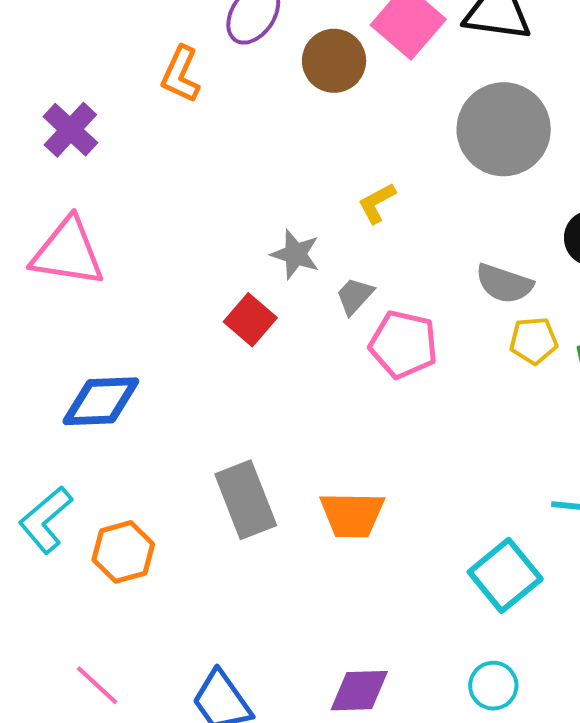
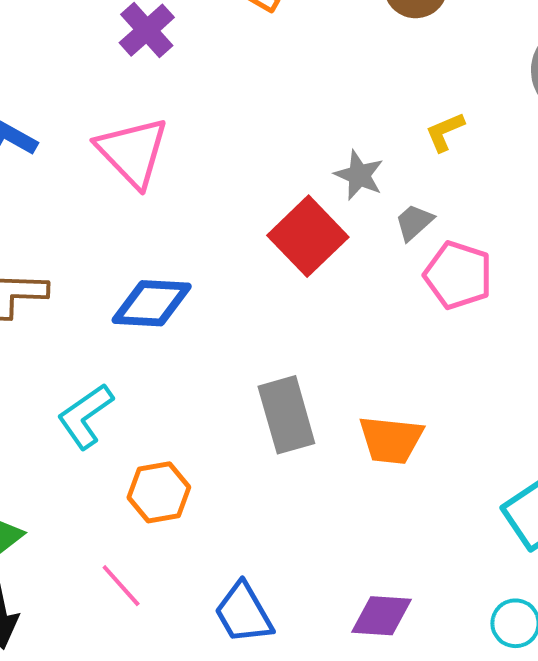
pink triangle: (68, 252) -> (132, 152), turned 32
red square: (250, 320) -> (308, 236), size x1.5
orange hexagon: (123, 552) -> (159, 492), moved

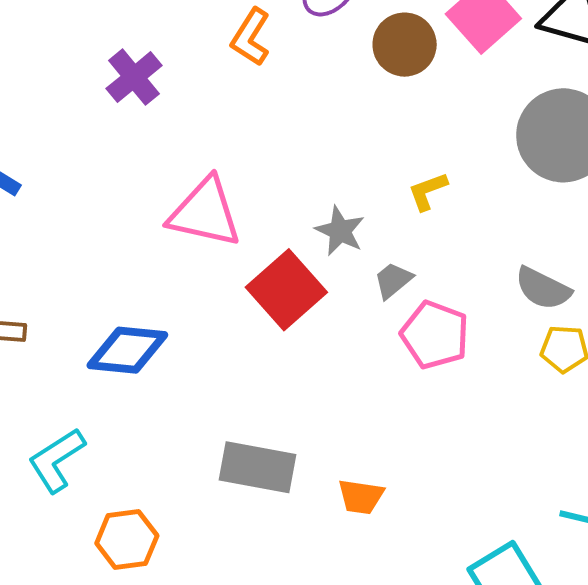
pink triangle: (132, 152) -> (205, 213), moved, turned -36
gray rectangle: (286, 415) -> (257, 467), turned -66
orange trapezoid: (391, 440) -> (361, 497), size x0.7

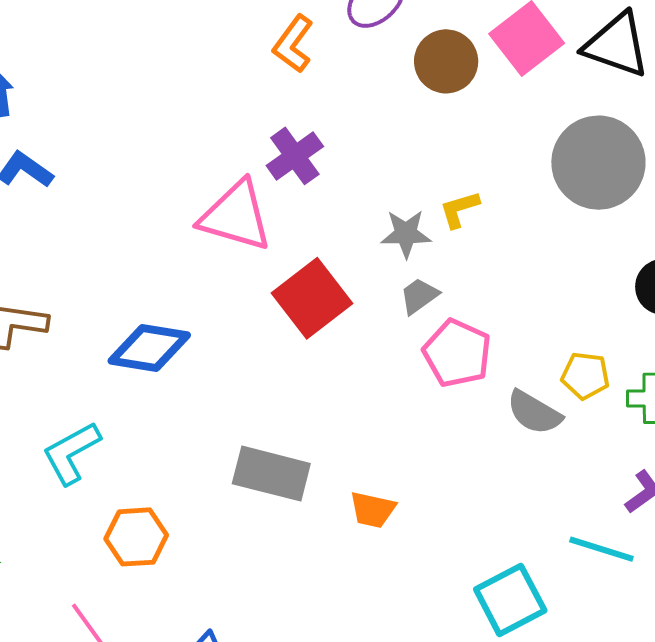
purple cross: (134, 77) -> (295, 156), moved
gray star: (340, 231) -> (406, 234), moved, turned -30
gray semicircle: (543, 288) -> (534, 412), moved

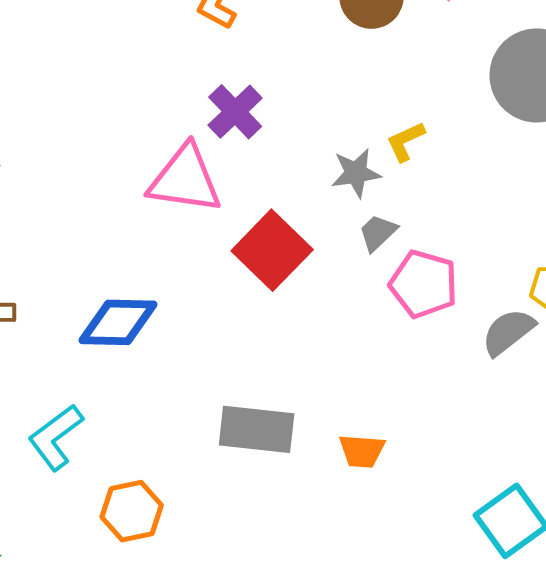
gray semicircle: (534, 412) -> (508, 332), turned 120

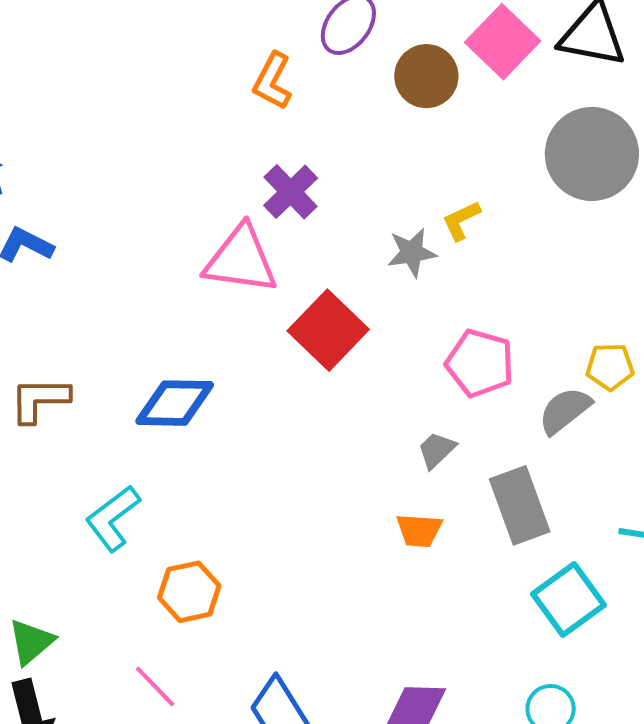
gray trapezoid: (378, 233) -> (437, 450), moved
gray rectangle: (257, 429) -> (520, 505), moved, turned 64

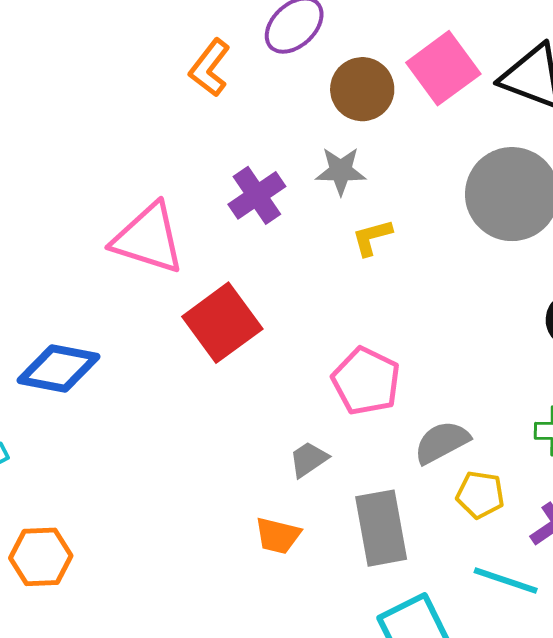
purple cross: (291, 192) -> (257, 195), moved
gray star: (412, 252) -> (341, 171), moved
yellow pentagon: (610, 367) -> (480, 495), moved

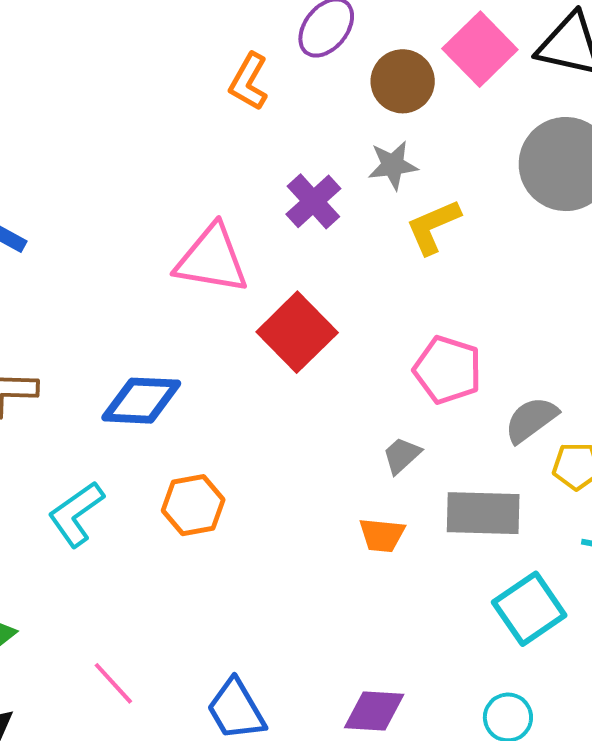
yellow L-shape: (372, 237) -> (433, 227), size x1.4
gray rectangle: (381, 528) -> (483, 513), turned -70
orange hexagon: (41, 557) -> (193, 505), moved

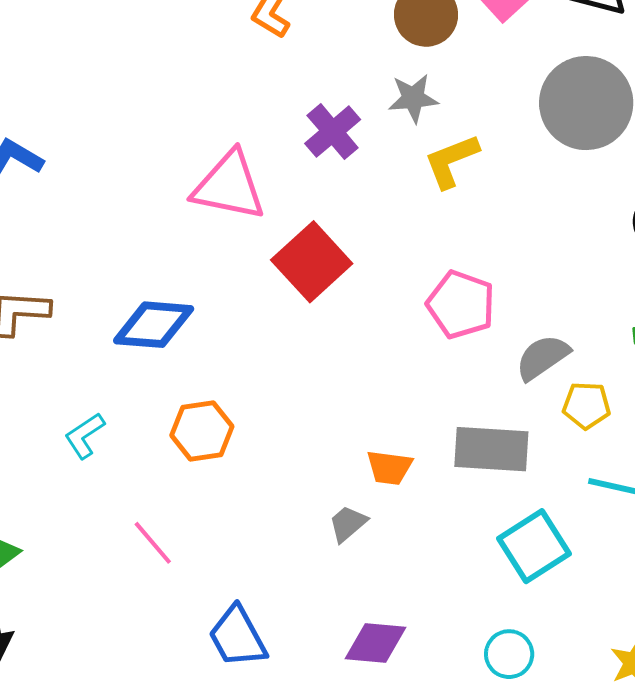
gray trapezoid: (402, 455) -> (348, 524), moved
cyan L-shape: (76, 514) -> (85, 436), size x0.7
pink line: (113, 683) -> (153, 543), moved

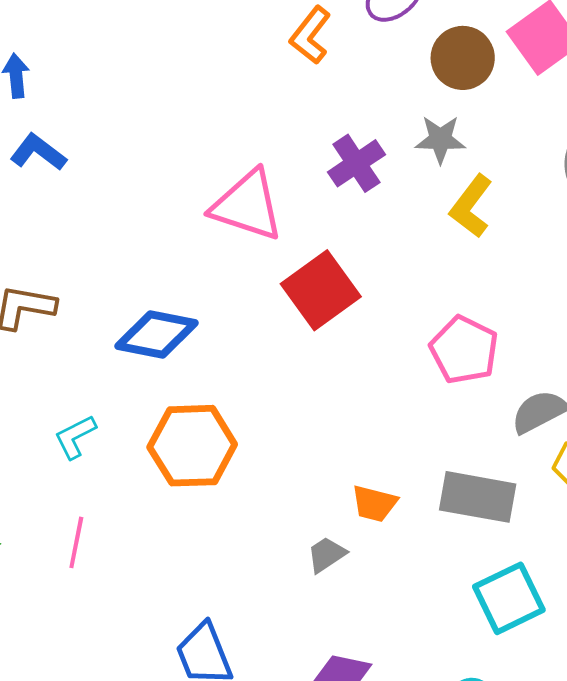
yellow L-shape: (451, 161) -> (471, 206), turned -38
orange hexagon: (202, 431) -> (192, 446), size x1.4
pink line: (153, 543) -> (76, 542), moved, turned 45

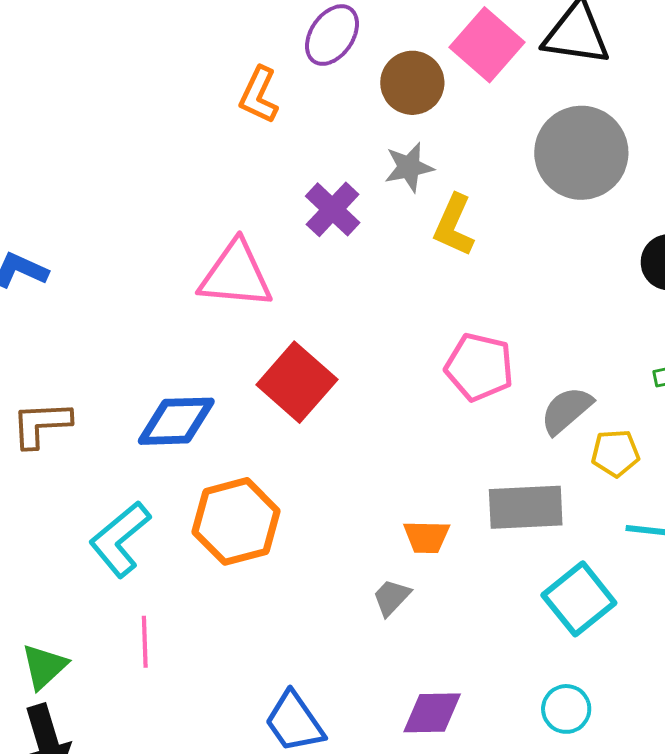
red square: (321, 290) -> (297, 382), moved
cyan L-shape: (75, 437) -> (120, 539), size x1.6

